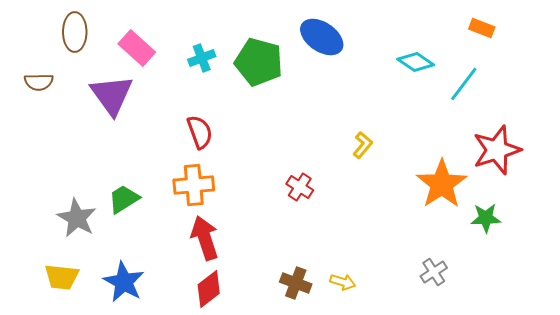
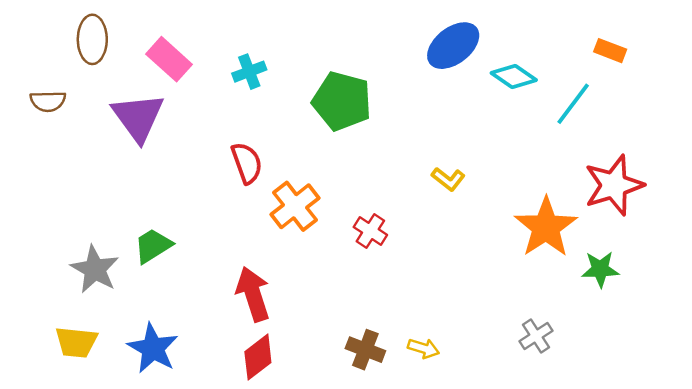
orange rectangle: (482, 28) -> (610, 51), moved
blue ellipse: (322, 37) -> (453, 46), moved, turned -72
green pentagon: (259, 62) -> (342, 101), moved
yellow L-shape: (363, 145) -> (448, 179), turned 88
orange cross: (194, 185) -> (295, 206), moved, turned -33

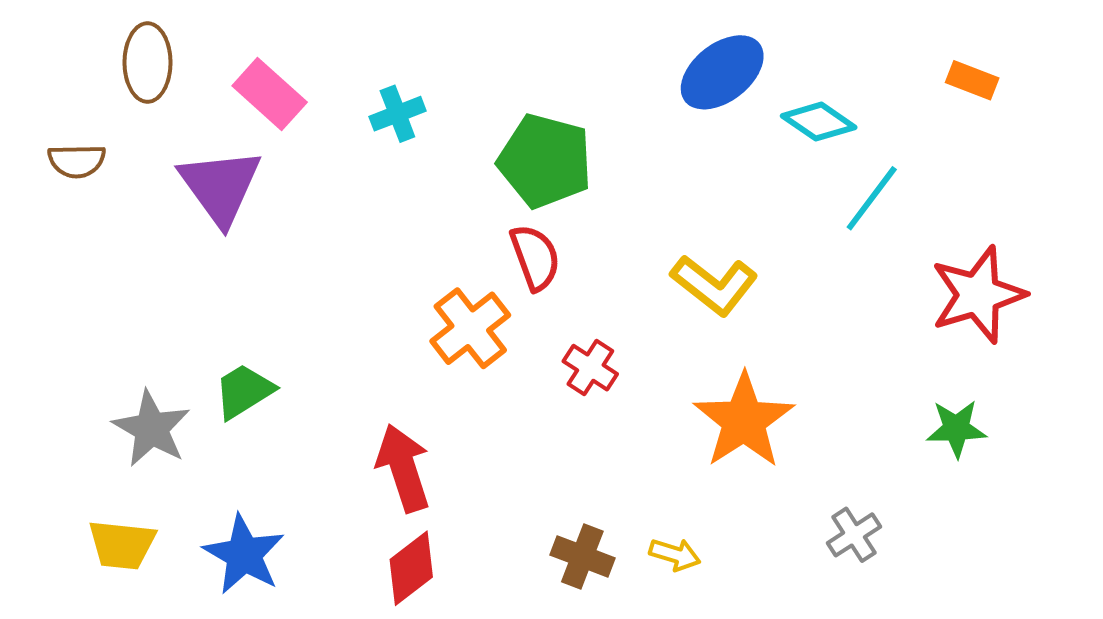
cyan line: (573, 104) -> (872, 198), moved
red semicircle: (247, 163) -> (535, 257), moved
yellow L-shape: (448, 179) -> (714, 285), size x1.6
orange star: (546, 227) -> (744, 421), moved

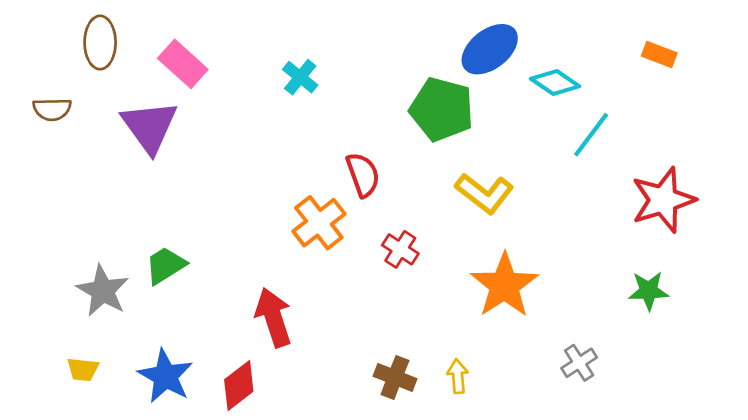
cyan cross: (397, 114) -> (300, 77), moved, turned -30
green pentagon: (545, 161) -> (442, 109), moved
yellow trapezoid: (122, 545) -> (83, 369), size x0.7
yellow arrow: (675, 555) -> (458, 376), turned -112
red diamond: (411, 568) -> (239, 385), moved

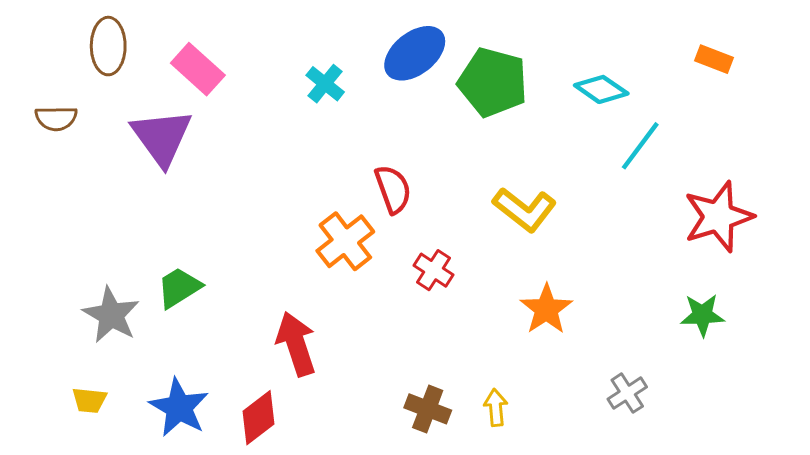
blue ellipse: (490, 49) -> (415, 53), moved
green pentagon: (442, 109) -> (493, 82), moved
orange star: (504, 285) -> (546, 309), size x0.7

